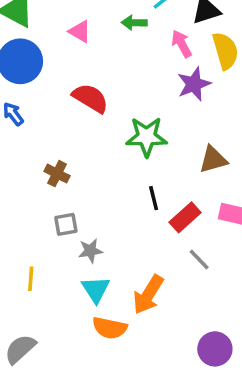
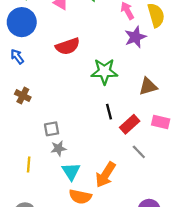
red semicircle: (90, 98) -> (68, 46), turned 130
brown cross: (57, 174) -> (23, 96), moved
gray star: (90, 251) -> (58, 148), moved

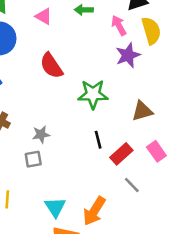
red semicircle: (68, 46) -> (51, 66), turned 75
pink rectangle: (161, 122) -> (156, 151), turned 42
gray star: (58, 148) -> (41, 134), moved

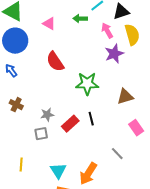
red rectangle: (121, 154) -> (70, 124), moved

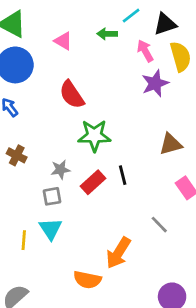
green star: (87, 84) -> (94, 136), moved
cyan triangle: (58, 171) -> (51, 229), moved

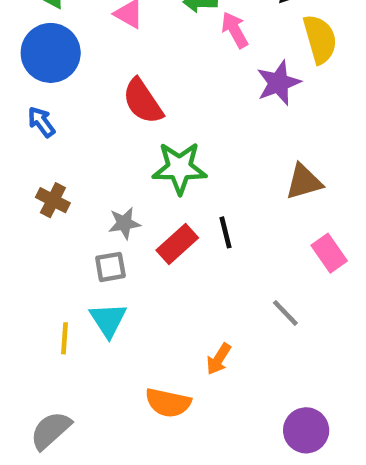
pink arrow: (145, 51) -> (235, 30), moved
orange arrow: (118, 253) -> (219, 359), size x0.6

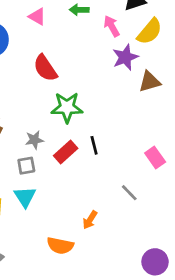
pink arrow: (235, 30) -> (112, 26), moved
yellow semicircle: (320, 39) -> (150, 31), turned 56
brown triangle: (304, 182) -> (150, 82), moved
purple circle: (306, 430) -> (155, 262), moved

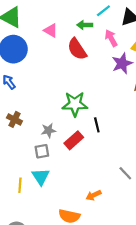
red semicircle: (45, 68) -> (77, 49), moved
black line: (94, 145) -> (97, 125), moved
orange arrow: (90, 220) -> (94, 195), turned 32

